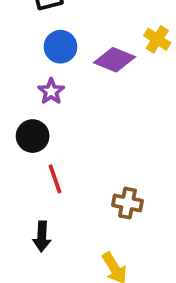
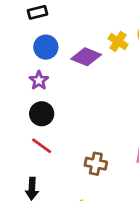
black circle: (33, 136) -> (42, 114), moved
red line: (55, 179) -> (42, 146), turned -35

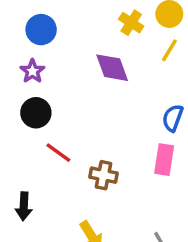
purple diamond: (86, 57) -> (112, 68), moved, turned 48
red line: (42, 146) -> (58, 153), moved

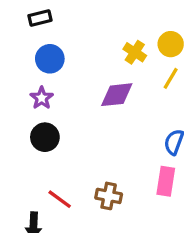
purple diamond: (112, 68) -> (117, 95), turned -76
red line: (58, 153) -> (60, 199), moved

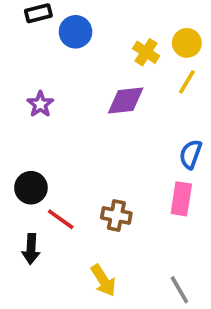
blue circle: (50, 59) -> (76, 32), moved
black circle: (45, 137) -> (31, 188), moved

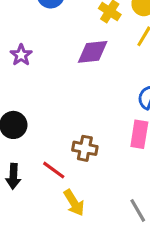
red line: (61, 219) -> (54, 170), moved

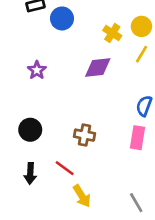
brown cross: (85, 148) -> (84, 135), moved

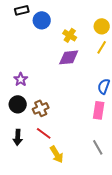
yellow cross: (112, 33) -> (70, 35), moved
purple star: (37, 70) -> (21, 79), moved
brown cross: (84, 135) -> (41, 108), moved, turned -35
gray line: (136, 203) -> (98, 147), moved

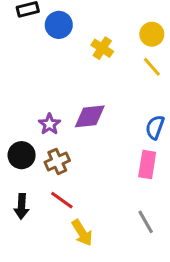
yellow line: (102, 47) -> (152, 67), turned -72
purple diamond: (69, 57) -> (90, 116), moved
purple star: (21, 79) -> (49, 124), moved

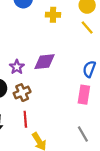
yellow cross: (102, 48) -> (53, 15), turned -32
red line: (62, 200) -> (25, 119), turned 49

